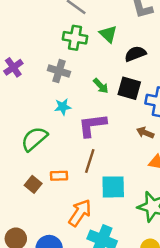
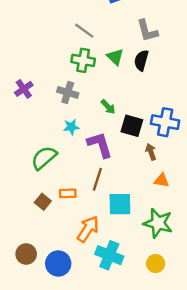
black semicircle: (135, 54) -> (141, 60), moved, turned -54
black square: (129, 88) -> (132, 126), moved
purple L-shape: (92, 125) -> (100, 145), turned 80
brown arrow: (145, 133) -> (151, 152), turned 49

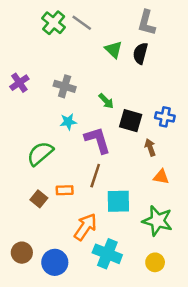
gray L-shape: (147, 31) -> (146, 23), turned 30
green cross: (83, 60) -> (54, 23), moved, turned 30
blue cross: (165, 122) -> (165, 117), size x0.7

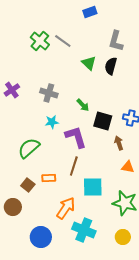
brown circle: (22, 253) -> (13, 207), moved

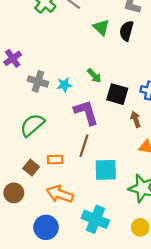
gray cross: (49, 93) -> (38, 81), moved
cyan star: (52, 122) -> (64, 85), moved
orange arrow: (66, 208) -> (60, 194), moved, turned -105

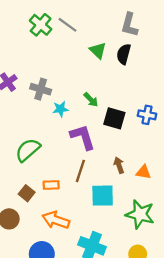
gray cross: (38, 81) -> (41, 89), moved
brown arrow: (136, 119) -> (119, 165), moved

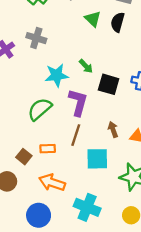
gray cross: (41, 89) -> (36, 38), moved
cyan star: (60, 109) -> (57, 75), size x1.5
purple L-shape: (83, 137) -> (78, 102), turned 32
green semicircle: (28, 150) -> (40, 109), moved

